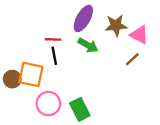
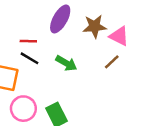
green arrow: (88, 45) -> (66, 63), moved
black line: (54, 56) -> (30, 58), turned -48

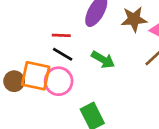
pink circle: (23, 109) -> (59, 81), moved

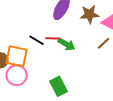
red line: (61, 35) -> (53, 38), moved
pink circle: (59, 81) -> (17, 75), moved

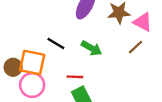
red line: (53, 38) -> (75, 77), moved

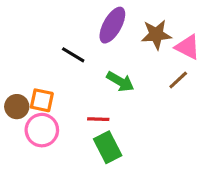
black line: (56, 43) -> (73, 55), moved
orange square: (32, 63) -> (42, 100), size x0.7

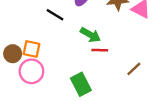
brown line: (178, 80) -> (134, 69), moved
red line: (98, 119) -> (100, 50), moved

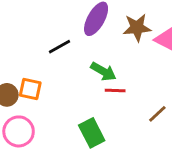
black line: (55, 15) -> (60, 47), turned -60
pink circle: (31, 71) -> (19, 131), moved

